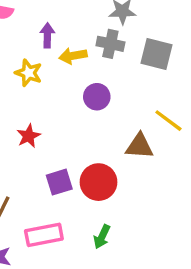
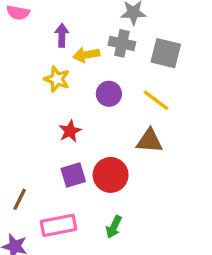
yellow star: (29, 73) -> (57, 79), moved
yellow line: (168, 121) -> (156, 100), moved
red star: (29, 136) -> (70, 131), moved

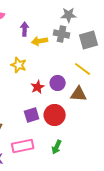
gray square: (166, 53) -> (89, 40), turned -30
yellow star: (57, 79) -> (19, 65), moved
purple circle: (109, 94) -> (58, 83), moved
red star: (70, 131) -> (38, 87), moved

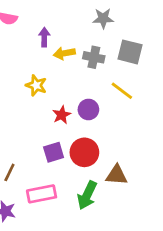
gray cross: (62, 34) -> (94, 57), moved
gray square: (89, 40) -> (130, 52), turned 30
brown triangle: (79, 94) -> (117, 175), moved
green arrow: (57, 147) -> (87, 195), size x1.5

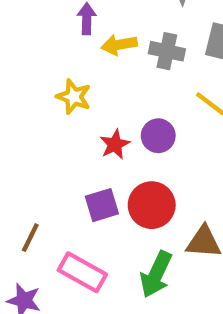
pink rectangle: (42, 194) -> (82, 272), turned 40

